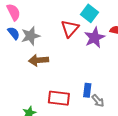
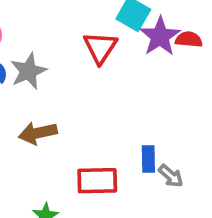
purple star: (95, 38) -> (160, 36), moved
brown arrow: (39, 60) -> (38, 133), moved

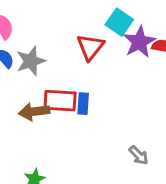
blue rectangle: (148, 159) -> (83, 104), moved
red rectangle: (97, 181) -> (60, 101), moved

